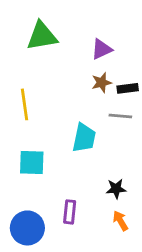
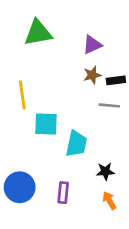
cyan trapezoid: (84, 138) -> (76, 144), moved
cyan square: (32, 163) -> (46, 124), moved
blue circle: (27, 228) -> (20, 187), moved

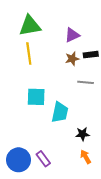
black rectangle: (116, 80) -> (91, 55), moved
yellow line: (22, 95) -> (29, 54), moved
blue circle: (20, 187) -> (19, 160), moved
purple rectangle: (63, 193) -> (43, 159), moved, turned -42

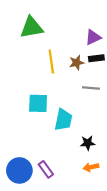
purple triangle: (72, 35) -> (93, 37), moved
yellow line: (29, 54) -> (51, 62), moved
orange arrow: (86, 157) -> (91, 167), turned -72

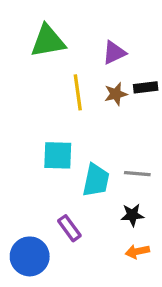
purple triangle: (93, 37) -> (114, 53), moved
gray line: (91, 88) -> (137, 174), moved
purple rectangle: (46, 169) -> (69, 228), moved

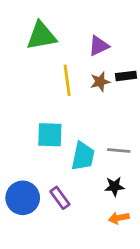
blue circle: (30, 256) -> (23, 198), moved

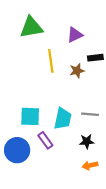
brown star: (100, 82) -> (77, 71), moved
cyan square: (50, 135) -> (30, 116), moved
purple rectangle: (60, 198) -> (45, 140), moved

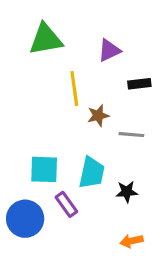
brown star: (77, 71) -> (98, 115), moved
gray line: (90, 114) -> (131, 135), moved
black star: (87, 141) -> (127, 192), moved

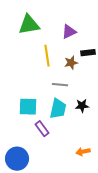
brown star: (98, 115) -> (71, 63), moved
gray line: (131, 135) -> (60, 85), moved
black star: (127, 192) -> (82, 106), moved
blue circle: (25, 219) -> (17, 159), moved

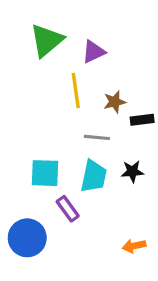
green triangle: (29, 25) -> (47, 40), turned -30
purple triangle: (69, 32) -> (94, 52), moved
black rectangle: (88, 53) -> (142, 120), moved
blue circle: (17, 159) -> (27, 238), moved

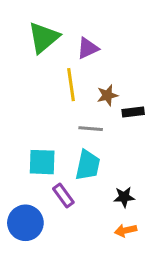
black star: (132, 171) -> (124, 197), moved

